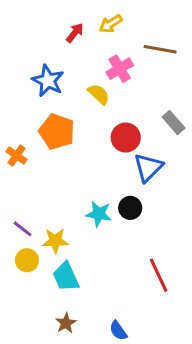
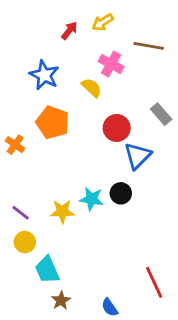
pink cross: (120, 69) -> (111, 64), turned -30
yellow star: (55, 241) -> (62, 211), moved
red line: (159, 275) -> (154, 282), moved
cyan trapezoid: (66, 277) -> (47, 270), moved

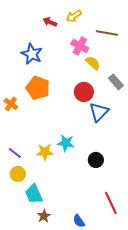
red arrow: (69, 31) -> (50, 22), turned -104
yellow semicircle: (92, 88) -> (93, 63), moved
black circle: (121, 193) -> (96, 160), moved

